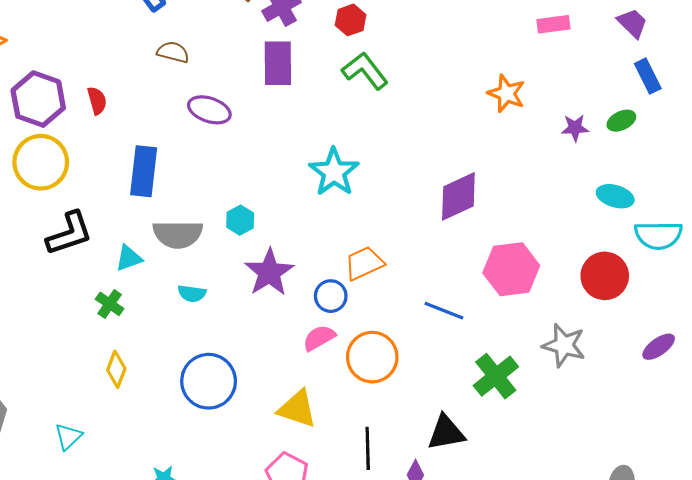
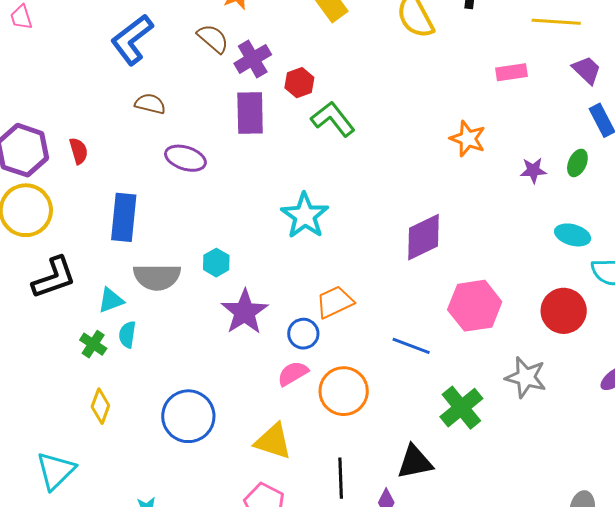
red hexagon: (351, 20) -> (299, 83), moved
green ellipse: (621, 121) -> (577, 163), turned -40
cyan semicircle: (192, 293) -> (127, 334), moved, turned 92
cyan triangle: (68, 436) -> (56, 471), size x1.5

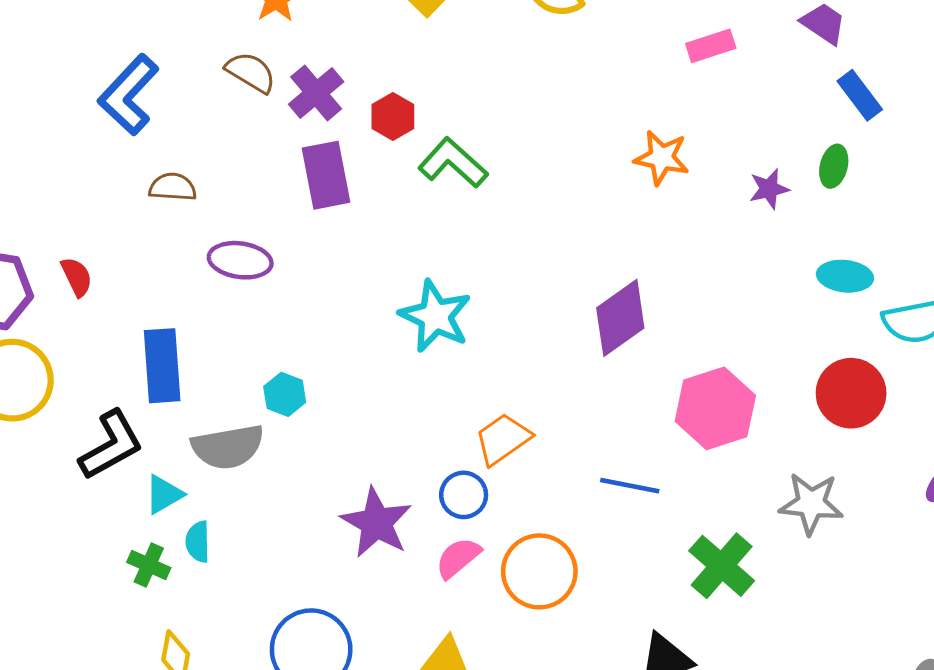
cyan hexagon: (216, 263) -> (285, 394), moved
black L-shape: (54, 278) -> (111, 445), moved
purple star: (245, 312) -> (376, 523), moved

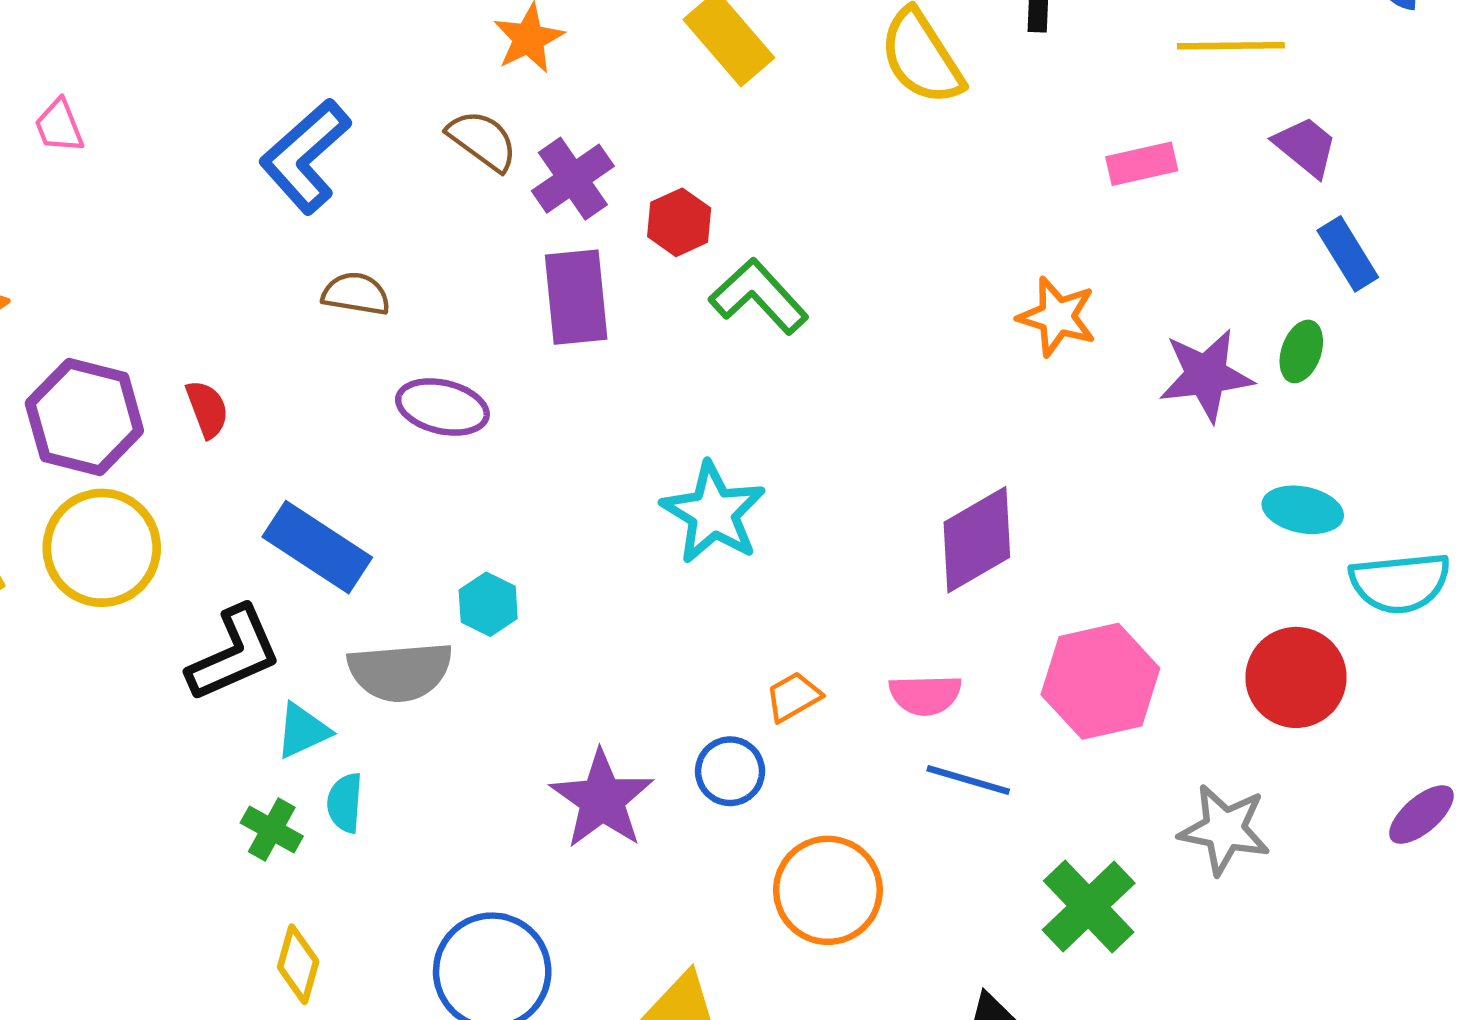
purple star: (769, 189) -> (1206, 375), size x1.6
blue rectangle: (162, 366) -> (317, 547), turned -58
orange trapezoid: (503, 439) -> (793, 697), size x0.7
pink semicircle: (458, 558) -> (925, 695), moved, turned -147

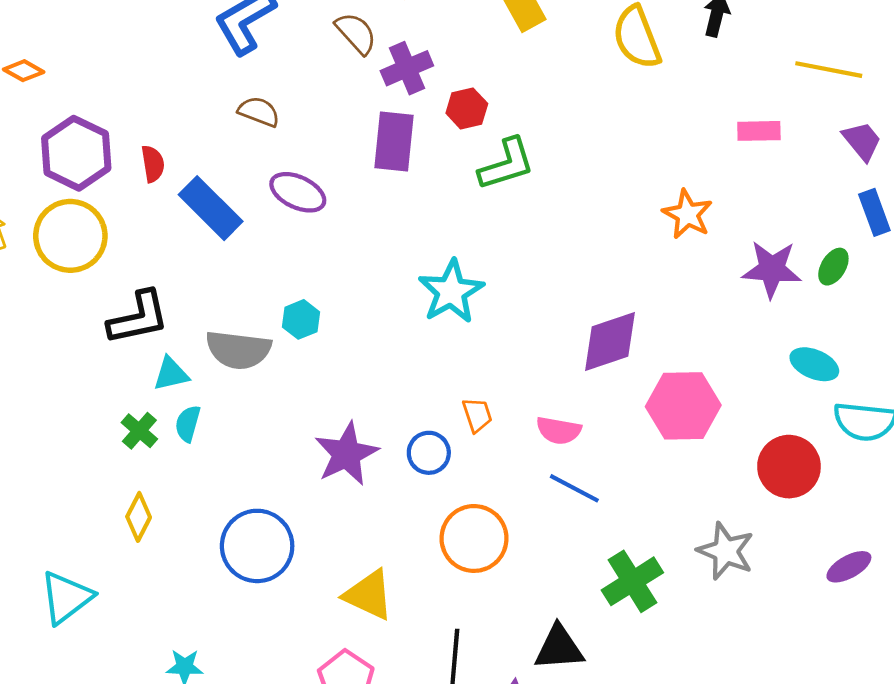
green L-shape: (759, 296) -> (506, 164), turned 104
blue rectangle: (317, 547) -> (211, 208), moved
pink hexagon: (1100, 681) -> (683, 406), moved
orange trapezoid: (793, 697) -> (477, 415), turned 90

